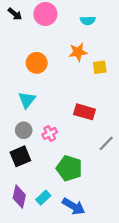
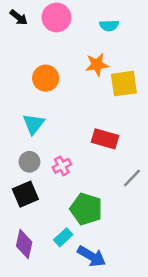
yellow square: (100, 67) -> (124, 84), size x1.5
cyan rectangle: (43, 198) -> (63, 237), moved

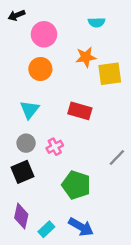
black arrow: (19, 17) -> (16, 15), turned 119
pink circle: (56, 17) -> (44, 34), moved
red rectangle: (105, 139) -> (80, 111), moved
cyan rectangle: (63, 237) -> (46, 229), moved

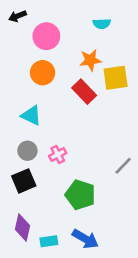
cyan triangle: (30, 110) -> (31, 115), turned -42
red rectangle: (80, 111) -> (84, 92), moved, turned 30
cyan rectangle: (46, 229) -> (49, 241), turned 35

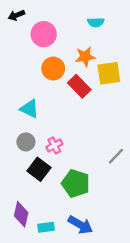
orange circle: (43, 73) -> (53, 68), moved
black square: (24, 181) -> (39, 169), moved, turned -30

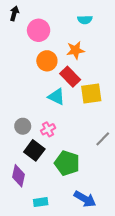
black arrow: (16, 15) -> (14, 13), turned 128
yellow square: (109, 73) -> (91, 94), moved
cyan triangle: (29, 109) -> (56, 97), moved
purple diamond: (21, 214) -> (18, 176), moved
blue arrow: (80, 225) -> (85, 199), moved

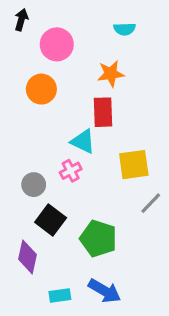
orange circle: (47, 61) -> (41, 89), moved
red rectangle: (70, 77) -> (103, 112), turned 42
yellow square: (91, 94) -> (134, 165), moved
pink cross: (48, 129) -> (71, 171), moved
blue arrow: (85, 199) -> (105, 291), moved

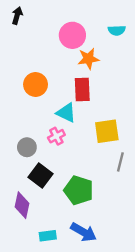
cyan semicircle: (125, 29) -> (117, 30), moved
pink circle: (57, 44) -> (72, 35), moved
orange circle: (41, 89) -> (36, 84), moved
gray line: (151, 203) -> (120, 162), turned -30

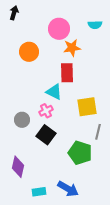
orange circle: (36, 84) -> (29, 52), moved
black square: (40, 176) -> (46, 135), moved
green pentagon: (79, 190) -> (80, 153), moved

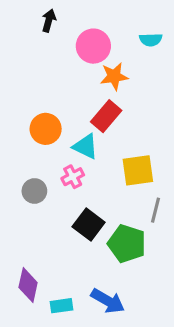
black arrow: (14, 13) -> (49, 21), moved
orange circle: (29, 52) -> (46, 129), moved
red rectangle: (67, 73) -> (106, 116), turned 42
black square: (46, 135) -> (89, 224), moved
purple diamond: (18, 167) -> (28, 285), moved

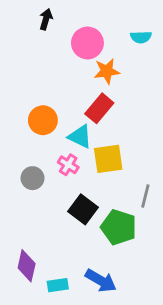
yellow square: (138, 170) -> (108, 159), moved
pink cross: (73, 177) -> (68, 165), turned -30

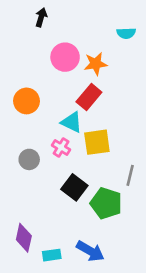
pink circle: (87, 43) -> (65, 57), moved
orange circle: (43, 120) -> (26, 101), moved

